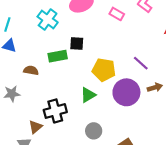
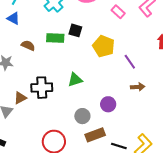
yellow pentagon: (104, 70) -> (104, 46), moved
purple circle: (126, 92) -> (108, 104), moved, size x0.6
gray circle: (94, 131) -> (82, 116), moved

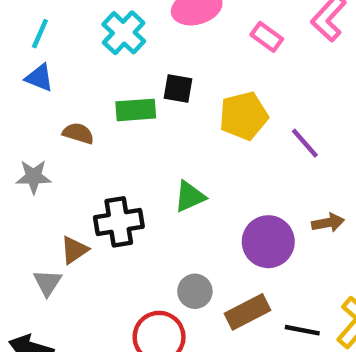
yellow pentagon: (104, 46) -> (244, 116), turned -30
brown arrow: (138, 87) -> (328, 223), moved
purple circle: (108, 104) -> (268, 242), size x1.5
gray circle: (82, 116) -> (195, 291), moved

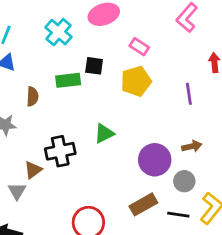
pink rectangle: (267, 37) -> (139, 47), moved
brown semicircle: (78, 133) -> (32, 96), turned 78
purple line: (305, 143) -> (189, 94), moved, turned 35
gray circle: (195, 291) -> (184, 181), moved

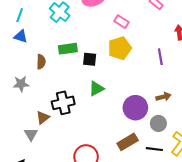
black square: (94, 66) -> (90, 59), moved

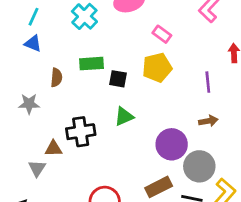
brown arrow: (163, 97) -> (208, 121), moved
brown triangle: (43, 118) -> (54, 149), turned 32
gray circle: (158, 123) -> (199, 166), size x1.5

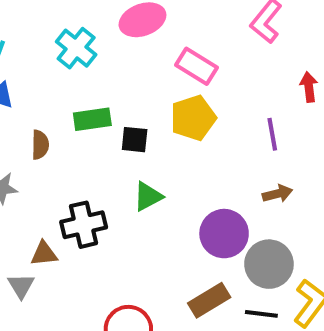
pink rectangle: (162, 34) -> (196, 66), size x1.4

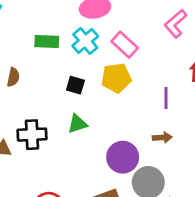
cyan cross: (76, 48) -> (85, 41), moved
green rectangle: (92, 119) -> (47, 42), moved

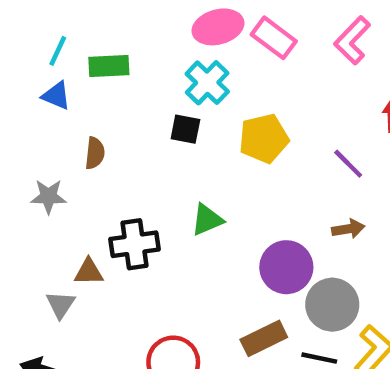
green rectangle: (47, 42) -> (109, 66), moved
pink rectangle: (125, 45) -> (274, 38), moved
black square: (75, 85) -> (185, 129), moved
purple line: (166, 98) -> (348, 164), turned -40

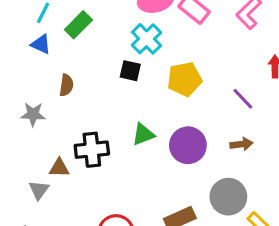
green rectangle: (109, 66) -> (78, 25), turned -44
purple circle: (286, 267) -> (188, 145), moved

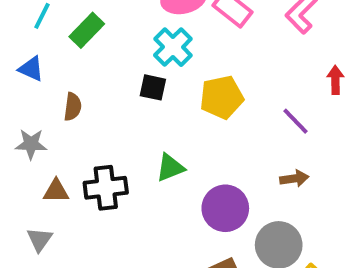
blue triangle: (41, 44) -> (31, 69), moved
purple circle: (188, 145) -> (225, 208), moved
brown triangle: (59, 168) -> (56, 191), moved

